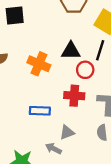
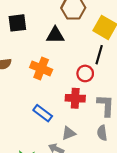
black triangle: (71, 51) -> (55, 35), moved
blue rectangle: (40, 111) -> (43, 113), turned 36

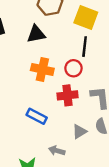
orange cross: (41, 68) -> (42, 69), moved
gray triangle: (69, 133) -> (80, 132), moved

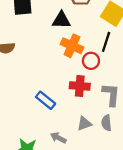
orange cross: (42, 69) -> (72, 46), moved

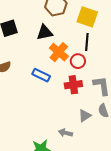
orange cross: (72, 46) -> (59, 52), turned 30
blue rectangle: (46, 100) -> (41, 75), moved

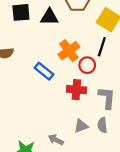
black triangle: (45, 32) -> (49, 17), moved

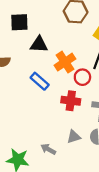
black triangle: (49, 17) -> (39, 44), moved

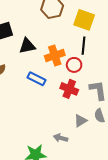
orange cross: (65, 62) -> (55, 55), turned 30
red cross: (71, 101) -> (69, 89), turned 30

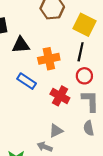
red circle: (74, 65) -> (84, 76), moved
gray triangle: (80, 121) -> (56, 131), moved

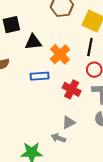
orange cross: (49, 59) -> (60, 54), turned -30
blue rectangle: (27, 81) -> (40, 76), turned -36

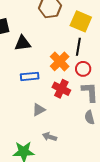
orange cross: (60, 54) -> (60, 61), moved
gray triangle: (69, 122) -> (39, 110), moved

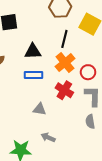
black triangle: (23, 43) -> (33, 51), moved
black line: (78, 47) -> (64, 39), moved
gray triangle: (39, 110) -> (40, 109), turned 32

